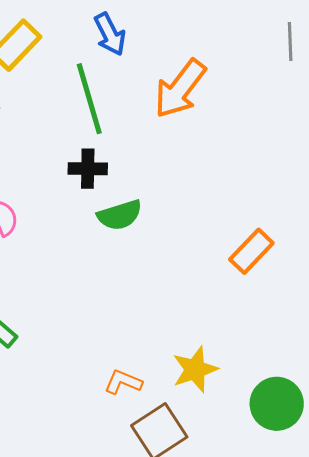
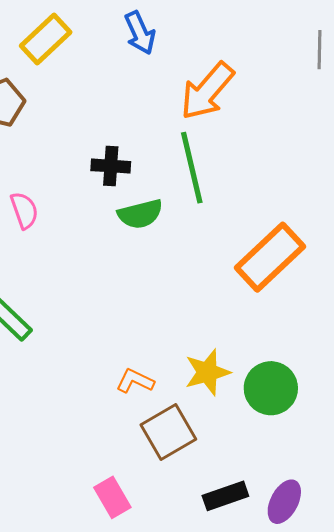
green line: (89, 99) -> (192, 168), moved
orange rectangle: (251, 251) -> (270, 257), size x1.5
green circle: (277, 404) -> (271, 388), moved

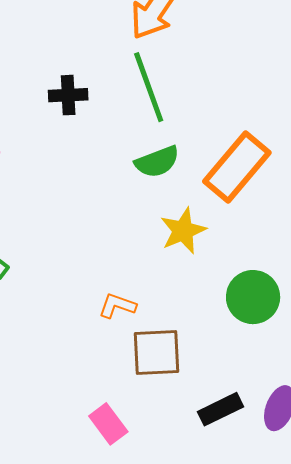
green semicircle: (140, 214) -> (157, 162), moved
yellow star: (207, 372) -> (183, 231), moved
brown square: (168, 432) -> (156, 352), turned 34

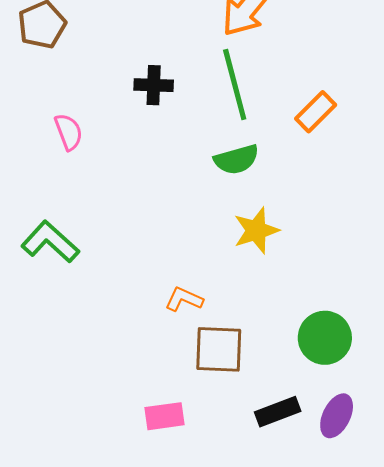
orange rectangle: (237, 167) -> (316, 112), moved, size x0.6
green circle: (253, 297) -> (325, 338), moved
pink rectangle: (108, 424) -> (165, 416), turned -66

